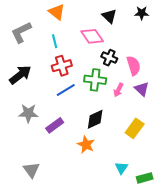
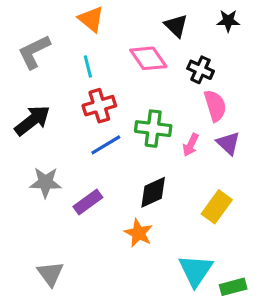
black cross: (109, 58) -> (200, 70), moved
cyan triangle: (121, 168) -> (196, 271), size x1.6

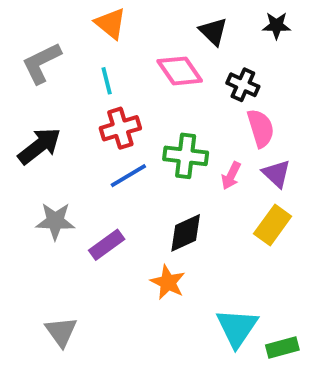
yellow rectangle: (217, 207) -> (273, 225), moved

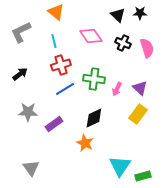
black triangle: (213, 31) -> (118, 15), moved
pink semicircle: (261, 128) -> (147, 48), moved
black arrow: (39, 146) -> (20, 74), size x0.7

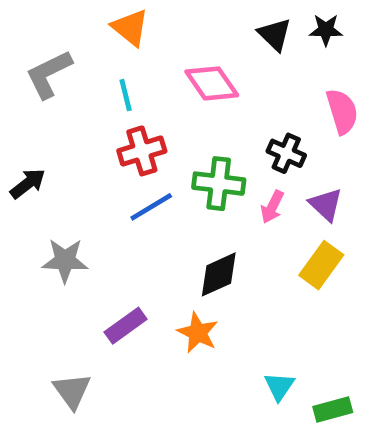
black cross: (123, 43) -> (286, 153), moved
black arrow: (20, 74) -> (28, 184), moved
purple rectangle: (54, 124) -> (126, 326), moved
cyan triangle: (120, 166) -> (279, 386), size x0.6

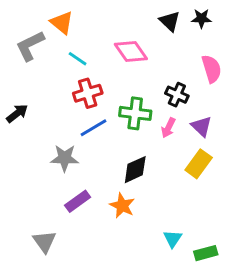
orange triangle: (130, 28) -> (62, 23), moved
cyan line: (126, 95) -> (78, 59), turned -42
gray star: (65, 260) -> (65, 158), moved

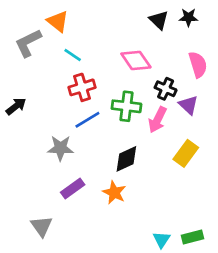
pink diamond: (131, 51) -> (136, 60), moved
purple triangle: (201, 126) -> (188, 105), moved
pink arrow: (168, 128) -> (157, 120), size x1.4
cyan triangle: (173, 239) -> (162, 240), moved

